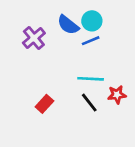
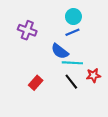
blue semicircle: (68, 25) -> (60, 51), moved
purple cross: (34, 38) -> (27, 30), turned -30

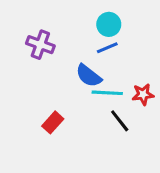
red star: (93, 75) -> (143, 94), moved
black line: (71, 82) -> (120, 121), moved

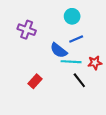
blue line: (107, 48) -> (76, 39), moved

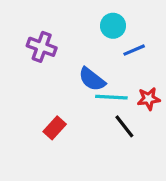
blue line: (76, 39) -> (134, 50), moved

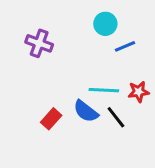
blue semicircle: (92, 79) -> (86, 111), moved

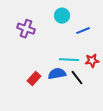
cyan circle: (105, 24) -> (62, 16), moved
blue semicircle: (86, 111) -> (57, 74), turned 132

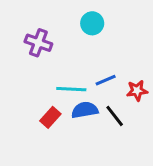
blue line: (83, 31) -> (106, 80), moved
cyan line: (69, 60) -> (71, 89), moved

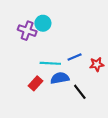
cyan circle: (92, 23) -> (43, 23), moved
black line: (115, 116) -> (80, 92), moved

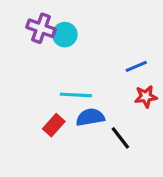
purple cross: (27, 31) -> (41, 28), moved
blue line: (75, 57) -> (136, 66), moved

